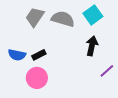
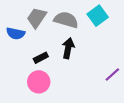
black arrow: (92, 46) -> (68, 48), moved
blue semicircle: (17, 55) -> (16, 33), moved

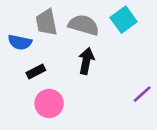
gray trapezoid: (37, 18) -> (46, 22), turned -45
black rectangle: (41, 58) -> (36, 72), moved

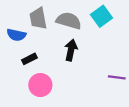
purple line: (142, 94) -> (117, 77), turned 49

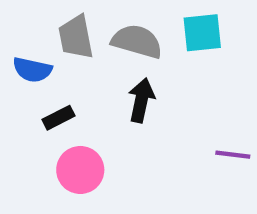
cyan square: (101, 16) -> (202, 33), turned 30

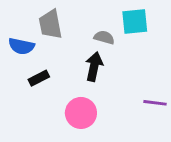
gray semicircle: (137, 41) -> (104, 37), moved, size x0.6
pink circle: (80, 170) -> (81, 113), moved

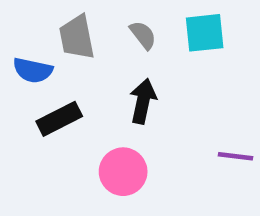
gray semicircle: (104, 37) -> (143, 35), moved, turned 36
black rectangle: (39, 78) -> (59, 119), size x1.4

